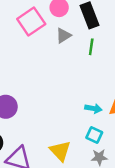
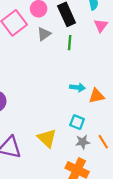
cyan arrow: (93, 108) -> (77, 87), moved

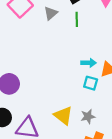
cyan square: (77, 122) -> (91, 83), moved
gray star: (83, 142) -> (88, 116), moved

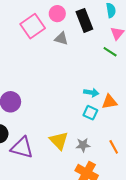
gray triangle: (51, 13) -> (61, 39), turned 48
green line: (77, 19) -> (110, 52), moved, turned -64

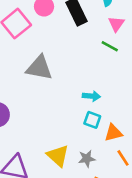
gray triangle: (61, 39) -> (39, 68), moved, size x1.6
orange triangle: (110, 102) -> (113, 133), moved

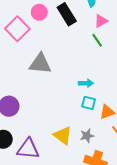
pink triangle: (116, 24) -> (101, 21), turned 32
green line: (110, 46) -> (97, 40), turned 32

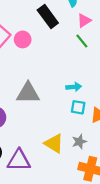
pink circle: (39, 12) -> (23, 39), moved
gray triangle: (40, 64) -> (28, 93), moved

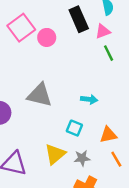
pink triangle: (84, 21) -> (103, 31), moved
cyan square: (78, 107) -> (74, 128), moved
yellow triangle: (54, 144) -> (55, 154), turned 35

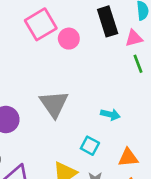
gray triangle: (40, 95) -> (54, 104), turned 36

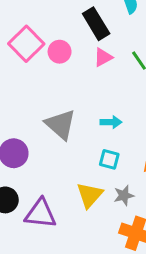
pink triangle: (134, 38) -> (103, 57), moved
cyan arrow: (110, 114) -> (111, 122), moved

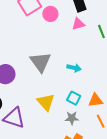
cyan square: (109, 159) -> (74, 98), moved
yellow triangle: (90, 195) -> (46, 102), moved, turned -36

